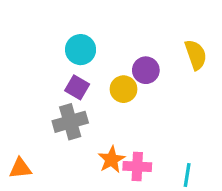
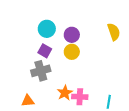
purple circle: (146, 70) -> (72, 35), moved
orange triangle: (20, 168) -> (28, 101), moved

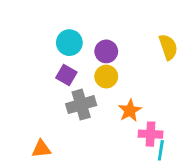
gray cross: (41, 71) -> (81, 105), moved
orange star: (65, 93) -> (130, 110), moved
pink cross: (80, 97) -> (151, 134), moved

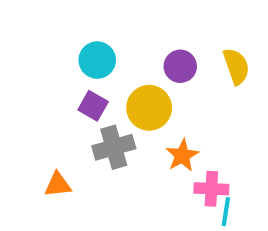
purple circle: (106, 51) -> (180, 66), moved
yellow circle: (106, 77) -> (149, 108), size x1.4
orange triangle: (41, 149) -> (58, 185), moved

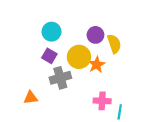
yellow semicircle: (236, 66) -> (114, 44), moved
orange star: (182, 156) -> (97, 65), moved
pink cross: (211, 189) -> (102, 101), moved

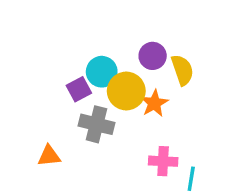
cyan circle: (52, 32) -> (102, 72), moved
purple square: (49, 56) -> (79, 89), turned 32
gray cross: (60, 78) -> (96, 124), turned 30

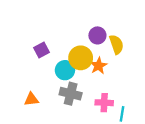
cyan circle: (102, 72) -> (65, 70), moved
purple square: (79, 89) -> (41, 50), moved
gray cross: (96, 124) -> (71, 94), moved

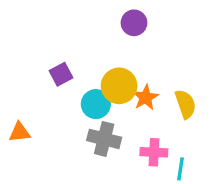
purple circle: (97, 35) -> (134, 23), moved
yellow semicircle: (116, 44) -> (185, 104), moved
orange triangle: (31, 99) -> (20, 132), moved

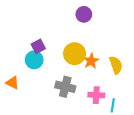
cyan circle: (96, 104) -> (34, 60), moved
orange triangle: (20, 132) -> (12, 83), turned 32

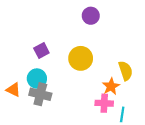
cyan circle: (34, 60) -> (37, 79), moved
orange star: (91, 61) -> (111, 86), moved
gray cross: (65, 87) -> (40, 94), moved

